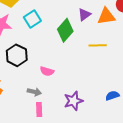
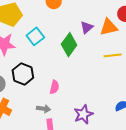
yellow line: (98, 45) -> (113, 55), moved
pink semicircle: (47, 71) -> (54, 87), turned -88

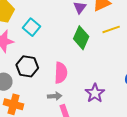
green diamond: (69, 45) -> (81, 38), moved
pink semicircle: (54, 87) -> (61, 73), size x1.5

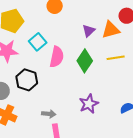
pink semicircle: (61, 73) -> (57, 57), moved
purple star: (95, 93) -> (89, 104), moved

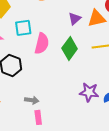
cyan square: (38, 42) -> (23, 28), turned 30
purple star: (89, 104) -> (89, 92), moved, turned 30

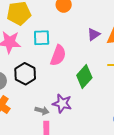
green diamond: (70, 48) -> (84, 76), moved
purple star: (89, 92) -> (62, 103), moved

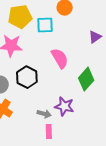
cyan square: (42, 38) -> (45, 25), moved
pink semicircle: (58, 55) -> (60, 58), turned -50

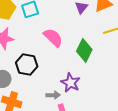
purple star: (64, 106) -> (71, 83), turned 30

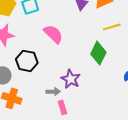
green diamond: (84, 50) -> (98, 53), moved

